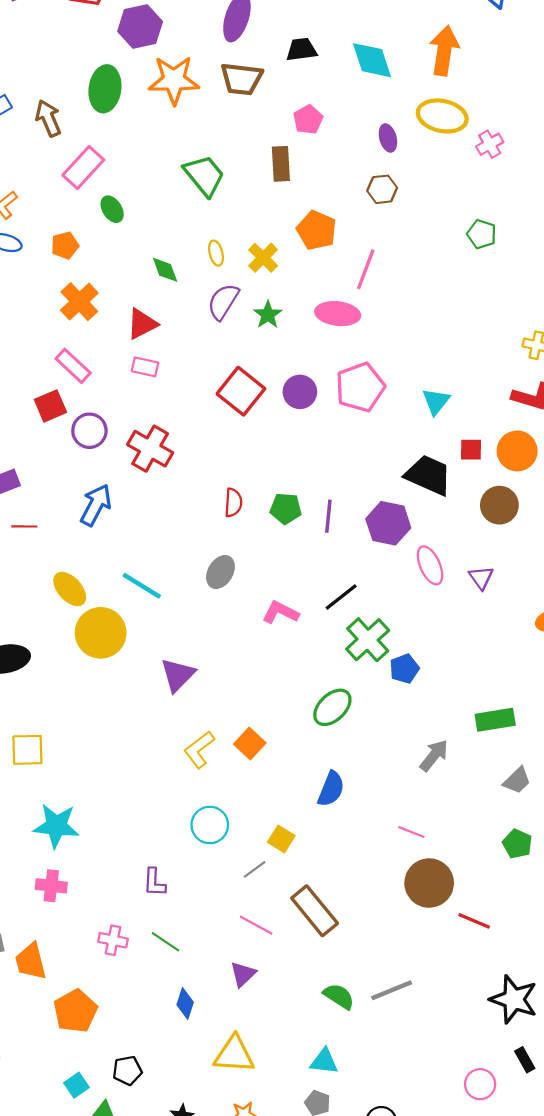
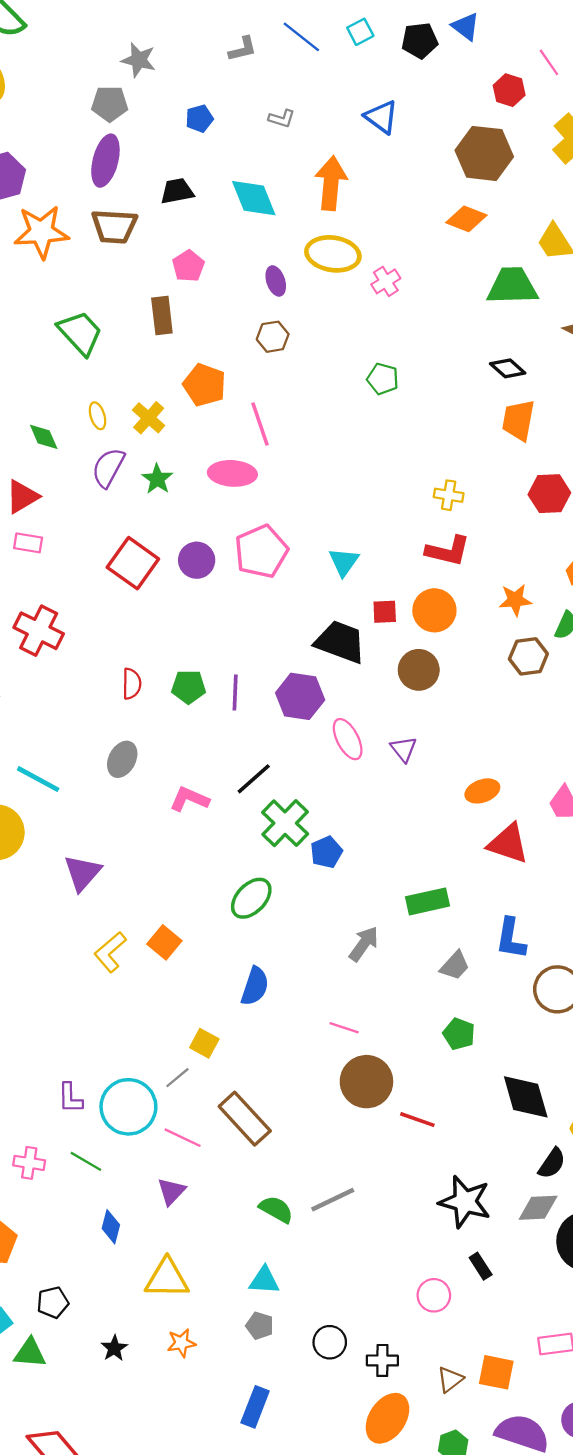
pink line: (366, 269) -> (260, 424), turned -36
cyan circle: (210, 825) -> (128, 1107), moved, size x1.4

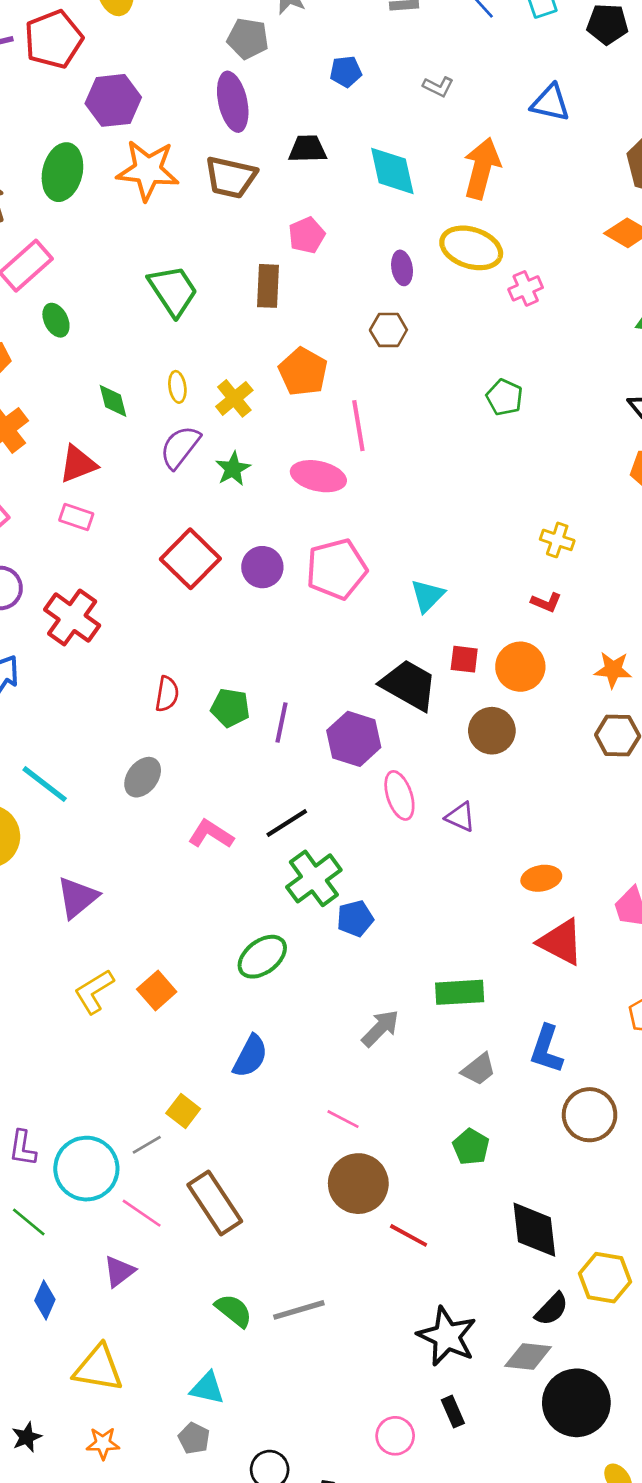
blue triangle: (381, 117) -> (550, 103), turned -33
purple ellipse: (105, 161) -> (233, 102), turned -36
red L-shape: (448, 551) -> (546, 602), size x0.6
purple triangle: (404, 749) -> (460, 817), turned -36

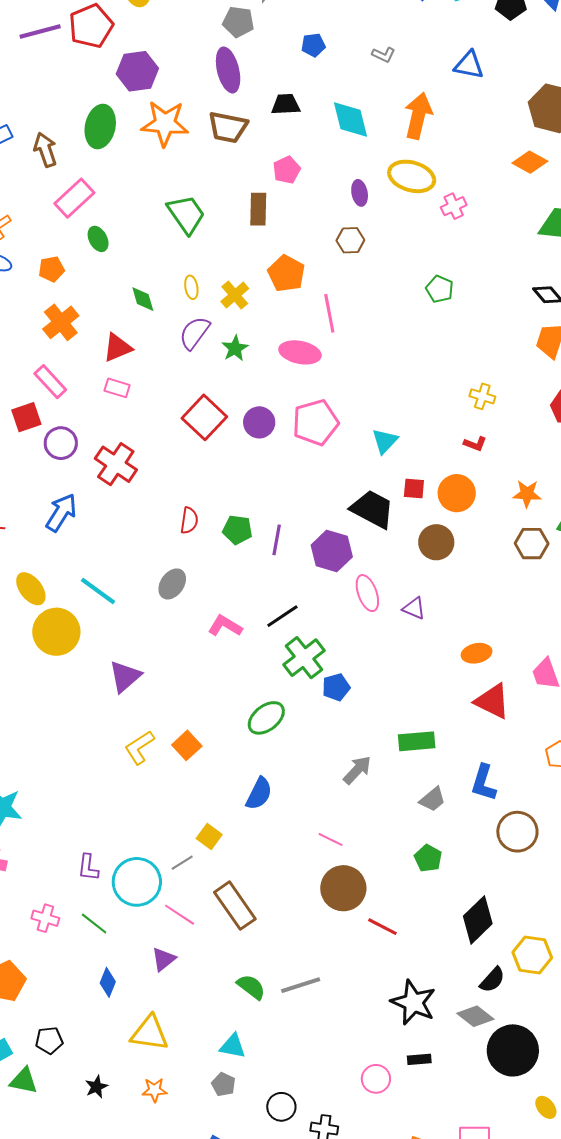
black diamond: (534, 1230) -> (478, 920), turned 54
gray diamond: (528, 1356) -> (475, 1016), turned 33
black rectangle: (453, 1412) -> (419, 1059), turned -70

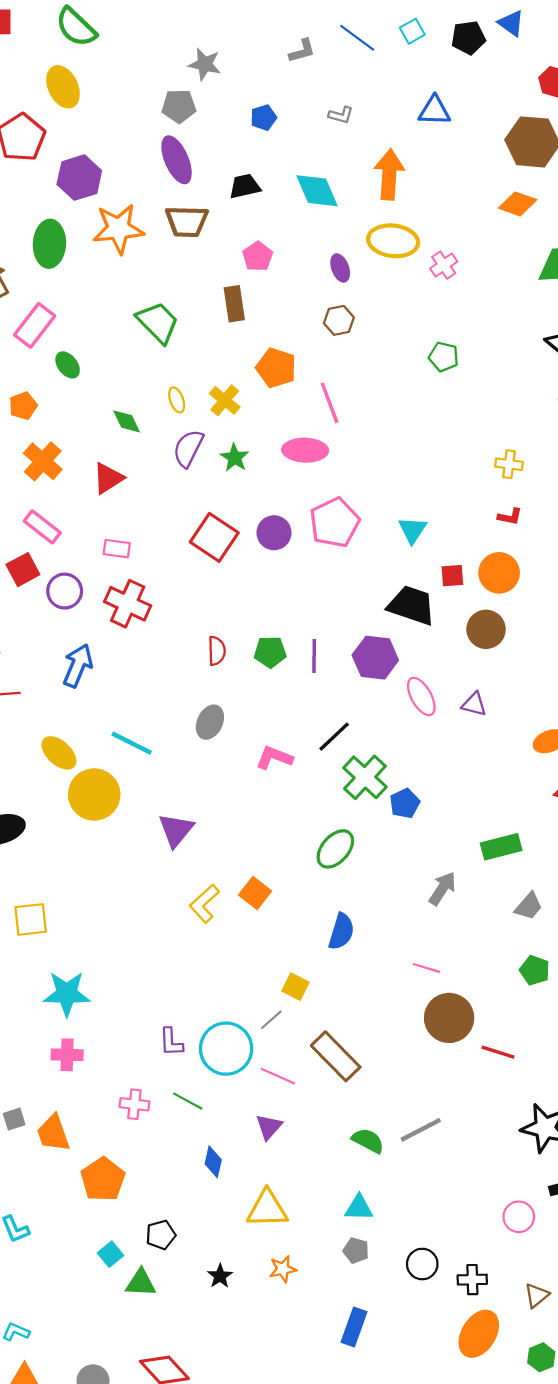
pink rectangle: (117, 388) -> (117, 549), moved

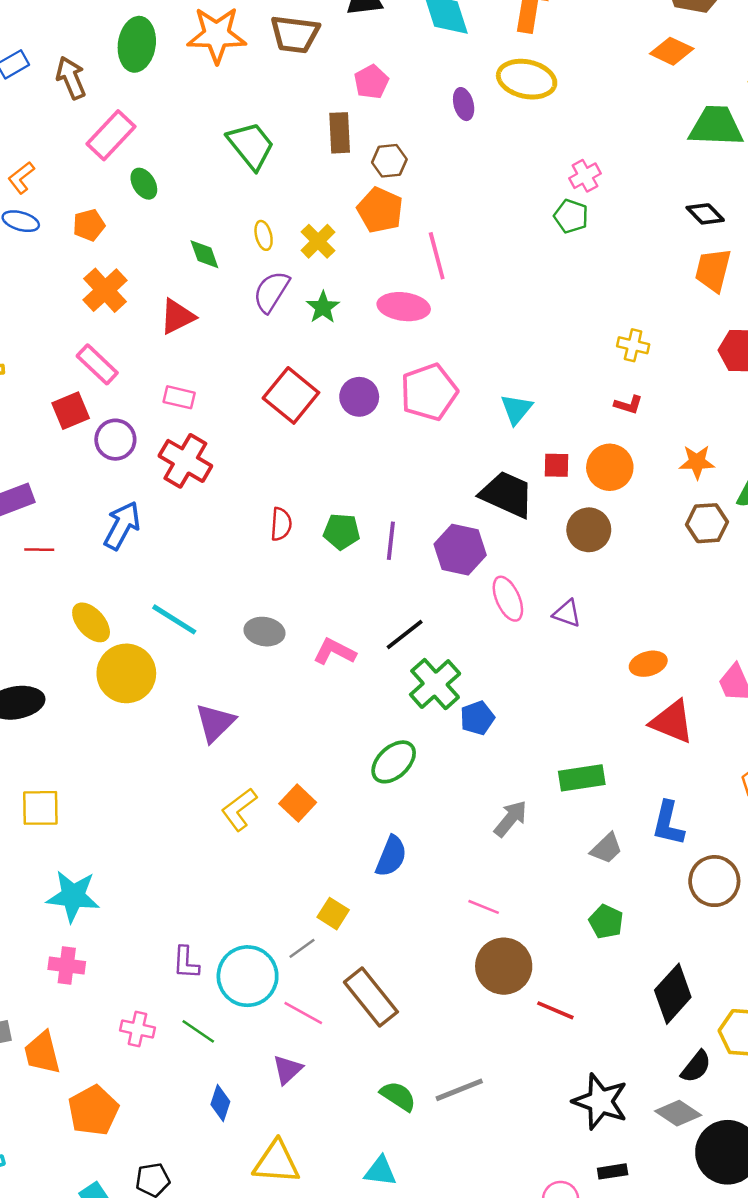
pink cross: (444, 265) -> (585, 176), moved
brown hexagon: (339, 320) -> (389, 161), moved
gray ellipse: (210, 722) -> (264, 632), moved, turned 68

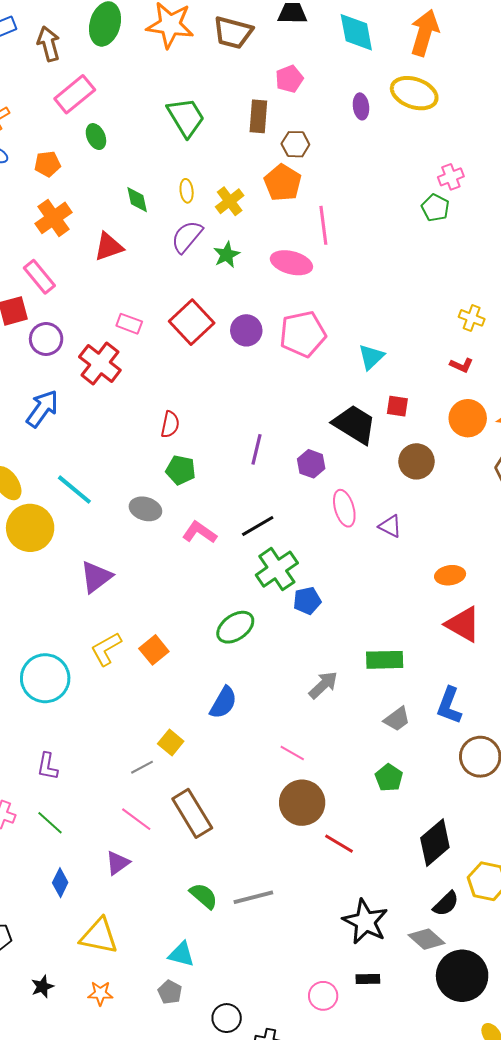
pink rectangle: (179, 397) -> (129, 324), moved
orange circle: (610, 467) -> (468, 418), moved
green pentagon: (342, 531) -> (181, 470), moved
purple hexagon: (460, 550) -> (311, 464), size x0.7
cyan circle: (248, 976) -> (45, 678), moved

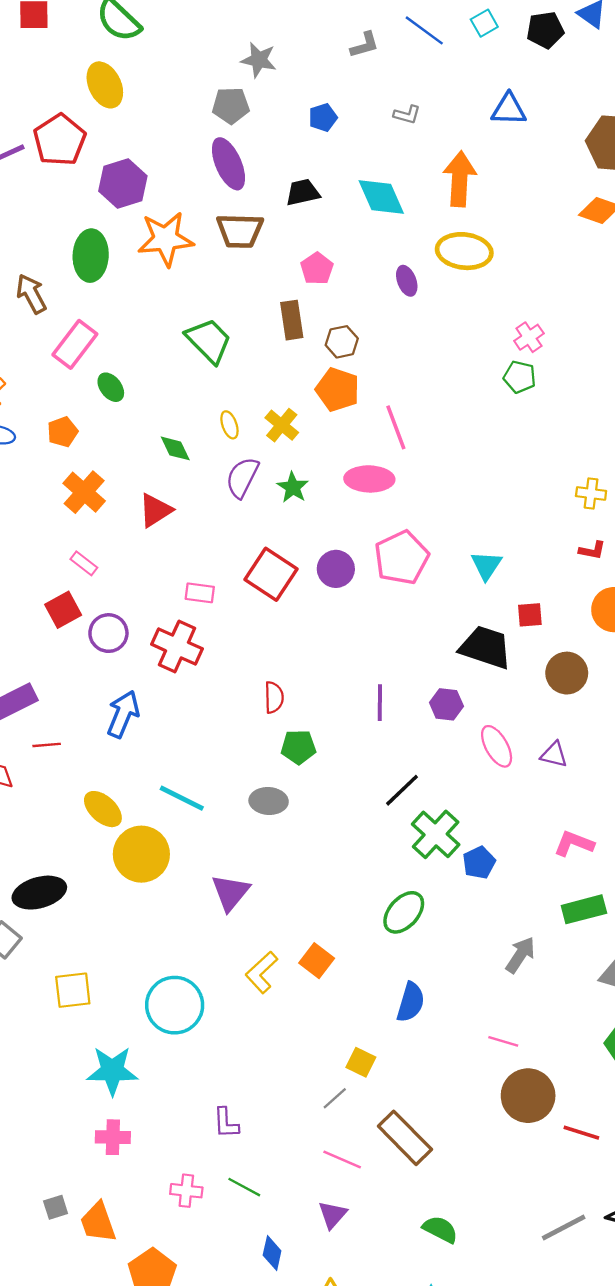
pink rectangle: (39, 277) -> (84, 563), size x0.7
pink L-shape: (200, 532) -> (574, 844), moved
cyan circle: (45, 678) -> (175, 1005), moved
gray line: (253, 897) -> (564, 1227), moved

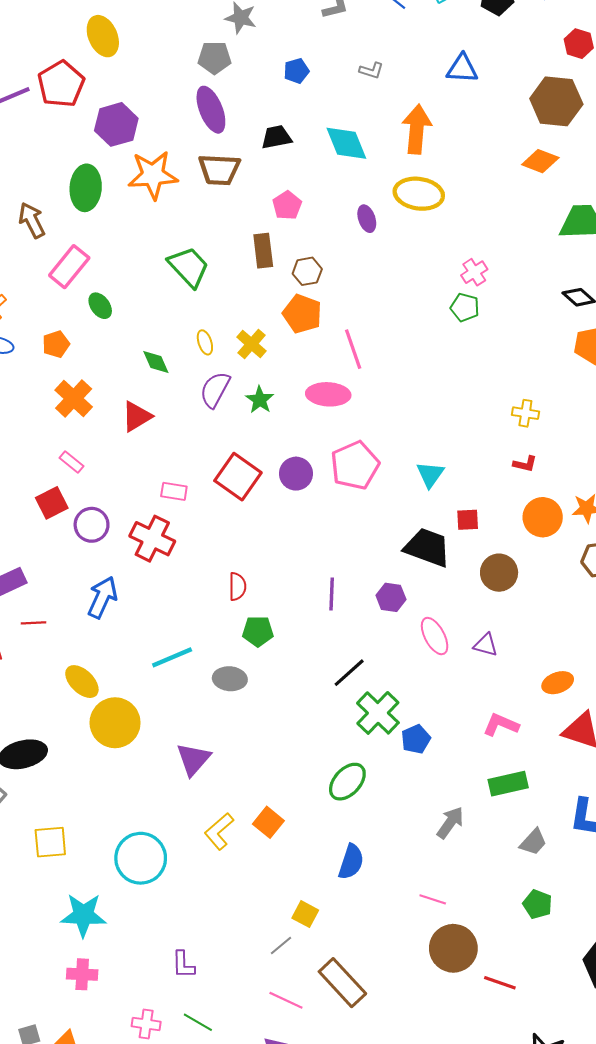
cyan line: (182, 798) -> (172, 657), moved, turned -51

